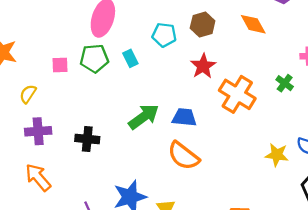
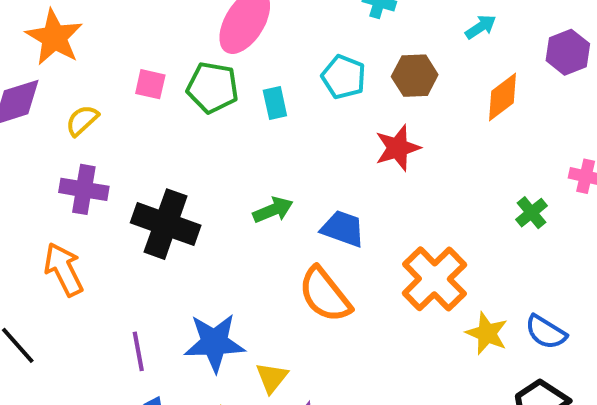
orange diamond: (253, 24) -> (502, 97), turned 68
orange cross: (237, 94) -> (434, 279), moved
green arrow: (144, 117) -> (273, 210), size x0.7
black cross: (87, 139) -> (166, 224), size x1.5

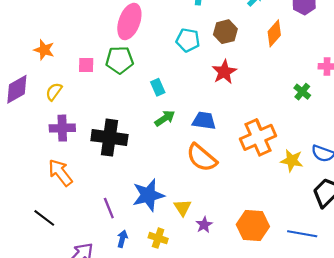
orange star: (54, 37) -> (44, 50), moved, size x0.7
cyan rectangle: (275, 103) -> (158, 87), moved
orange cross: (434, 279) -> (258, 137), turned 32

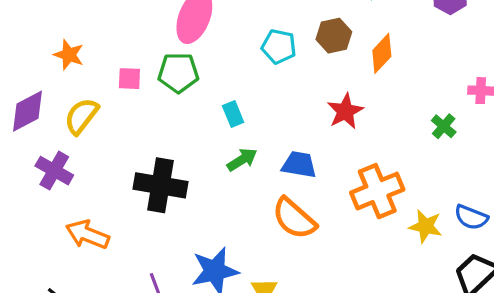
orange diamond: (274, 33) -> (382, 53), moved
red star: (224, 72) -> (345, 111), moved
yellow semicircle: (54, 92) -> (81, 116), size x1.4
purple cross: (62, 128) -> (54, 171), moved, turned 30
orange arrow: (60, 173) -> (87, 235), turned -32

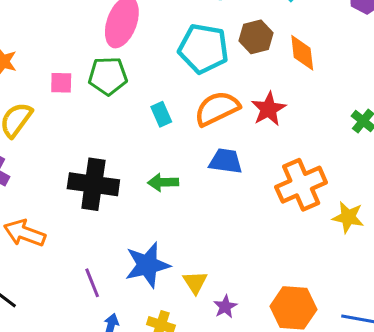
cyan pentagon: (279, 46) -> (203, 49), size x1.5
orange diamond: (382, 53) -> (302, 53), turned -48
green arrow: (242, 160) -> (163, 182), moved, turned -148
orange semicircle: (294, 218) -> (217, 108), moved, turned 114

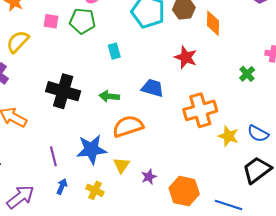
orange semicircle: (217, 108) -> (128, 126), moved
red star: (269, 109) -> (186, 57), turned -30
purple star: (225, 307) -> (149, 177), moved

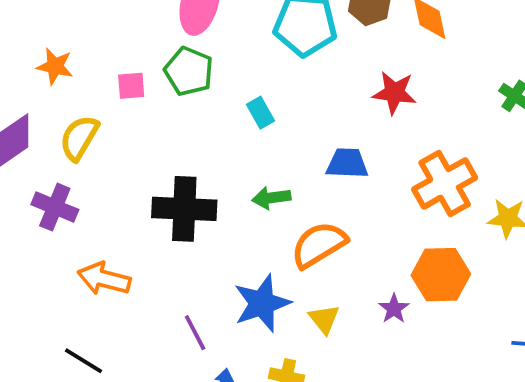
green pentagon: (82, 21) -> (189, 71), turned 30
purple star: (149, 177) -> (394, 309), moved
orange hexagon: (184, 191) -> (441, 275), moved

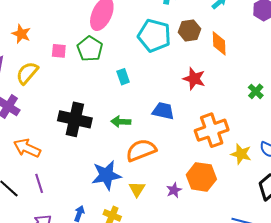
purple line: (195, 333) -> (39, 183), moved

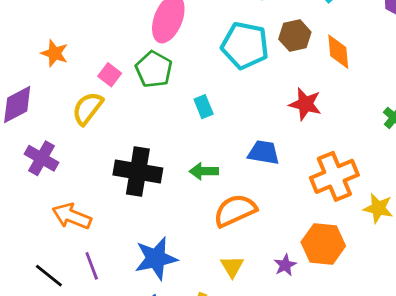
pink square: (59, 51) -> (110, 75), turned 35
yellow semicircle: (27, 73) -> (88, 108), moved
blue star: (106, 175) -> (156, 258), moved

